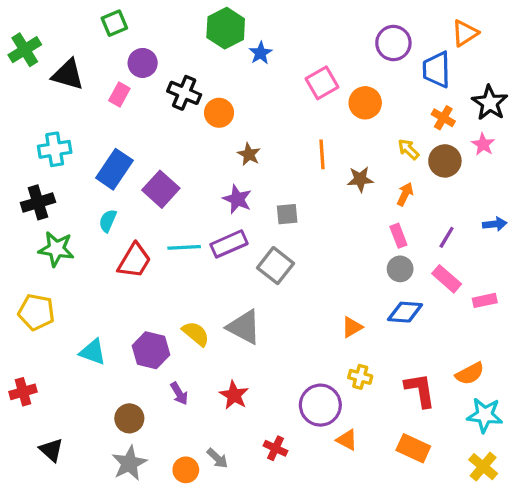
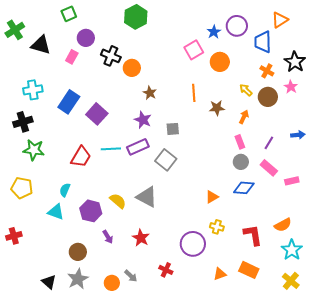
blue star: (261, 53) -> (214, 32), moved
cyan semicircle: (108, 221) -> (65, 190), moved
cyan star: (485, 415) -> (292, 250), turned 30
orange triangle: (347, 440) -> (220, 274), moved, turned -48
black triangle: (51, 450) -> (49, 282), moved

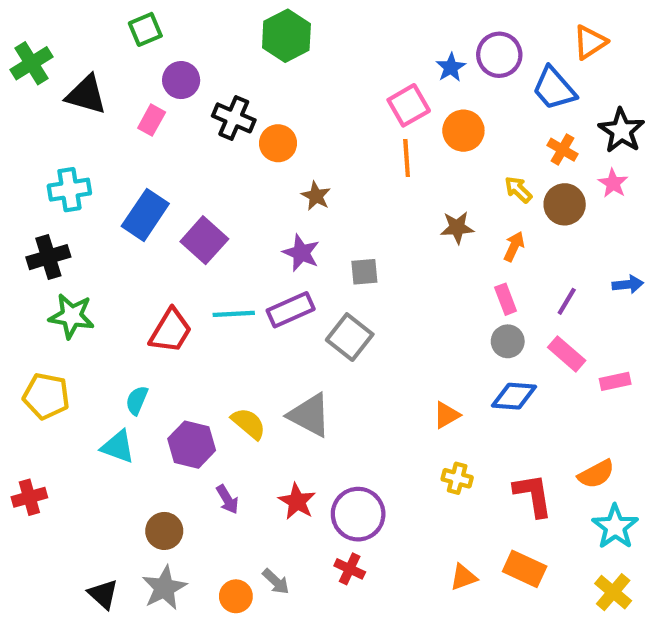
blue trapezoid: (263, 42) -> (554, 88), turned -40
orange line: (194, 93) -> (407, 158), moved
purple circle: (193, 244) -> (358, 514), moved

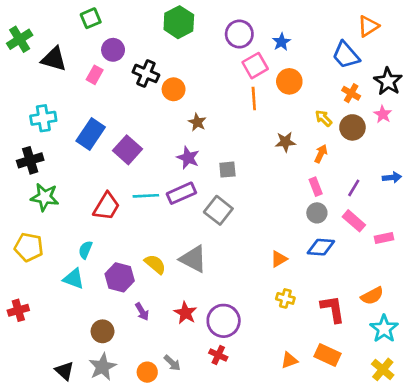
purple circle: (499, 55) -> (239, 34), moved

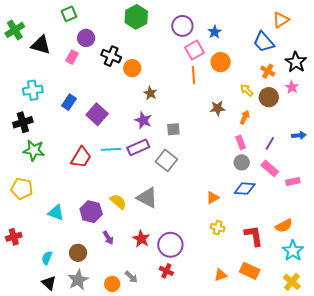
blue rectangle: (91, 134) -> (69, 102), size x0.7
cyan semicircle: (85, 250) -> (47, 258), moved

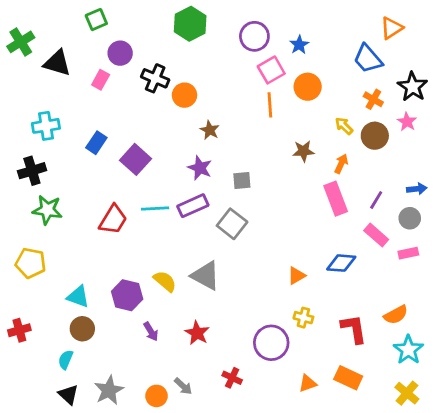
pink rectangle: (241, 142) -> (336, 199), size x1.6
gray circle: (242, 162) -> (410, 218), moved
purple circle: (170, 245) -> (271, 343), moved
brown circle: (78, 253) -> (82, 329), moved

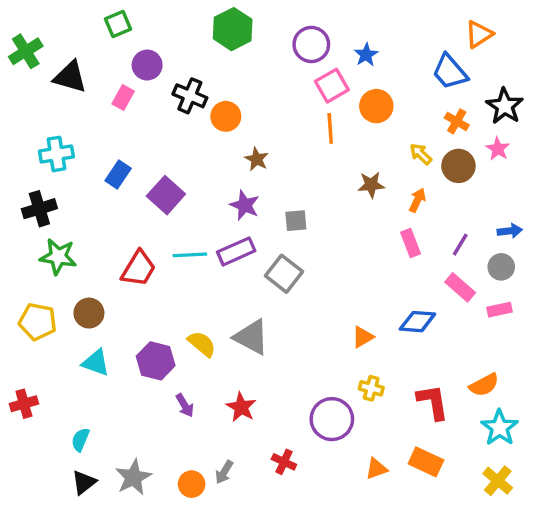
pink rectangle: (336, 199) -> (411, 243), size x0.7
brown circle: (82, 329) -> (89, 313), moved
gray arrow: (183, 386) -> (224, 472), turned 78
black triangle: (68, 395) -> (84, 482), turned 40

